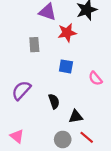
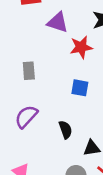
gray rectangle: (34, 45) -> (29, 71), moved

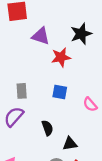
gray rectangle: (29, 71) -> (22, 91), moved

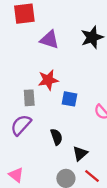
red star: (61, 57) -> (48, 80), moved
black triangle: (70, 144) -> (80, 153), turned -32

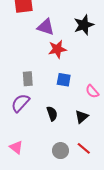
red star: (48, 80) -> (57, 49), moved
black triangle: (80, 153) -> (82, 117), moved

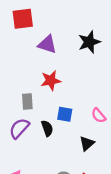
red star: (57, 49) -> (51, 81), moved
blue square: (64, 80) -> (65, 114), moved
black semicircle: (52, 114) -> (47, 128), moved

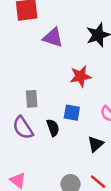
red star: (51, 81) -> (81, 76), moved
purple semicircle: (19, 128) -> (23, 128), turned -75

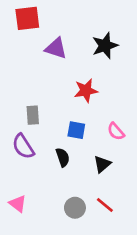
black semicircle: (53, 128) -> (63, 157), moved

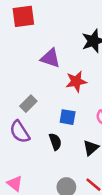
purple triangle: (56, 48) -> (50, 58), moved
gray rectangle: (33, 115) -> (28, 104), turned 49

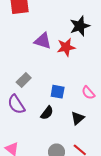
red star: (76, 81) -> (66, 47), moved
black semicircle: (55, 142) -> (47, 113), turned 56

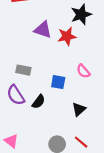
gray rectangle: (24, 80) -> (23, 70), turned 56
pink semicircle: (88, 93) -> (83, 71), moved
black semicircle: (47, 113) -> (39, 102), moved

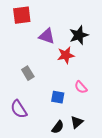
purple triangle: (43, 30) -> (47, 36), moved
gray rectangle: (23, 70) -> (28, 73), moved, turned 48
black semicircle: (39, 102) -> (58, 127), moved

